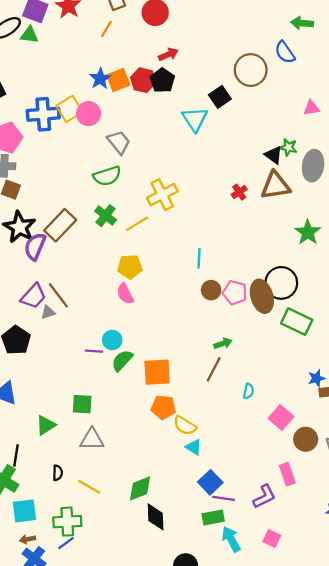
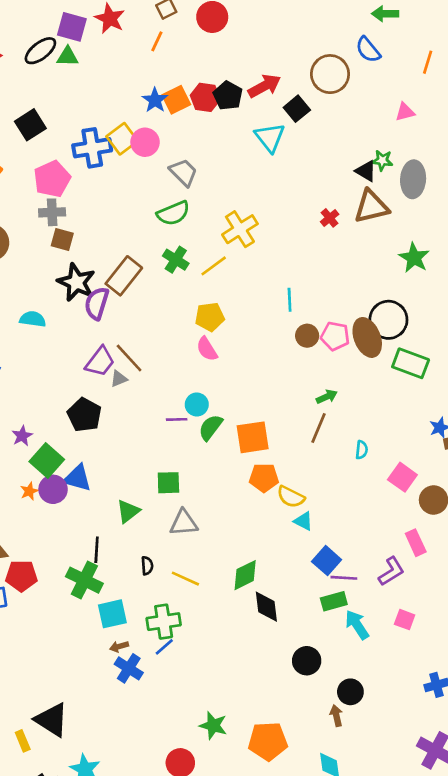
red arrow: (168, 54) -> (264, 86), moved, size x1.4

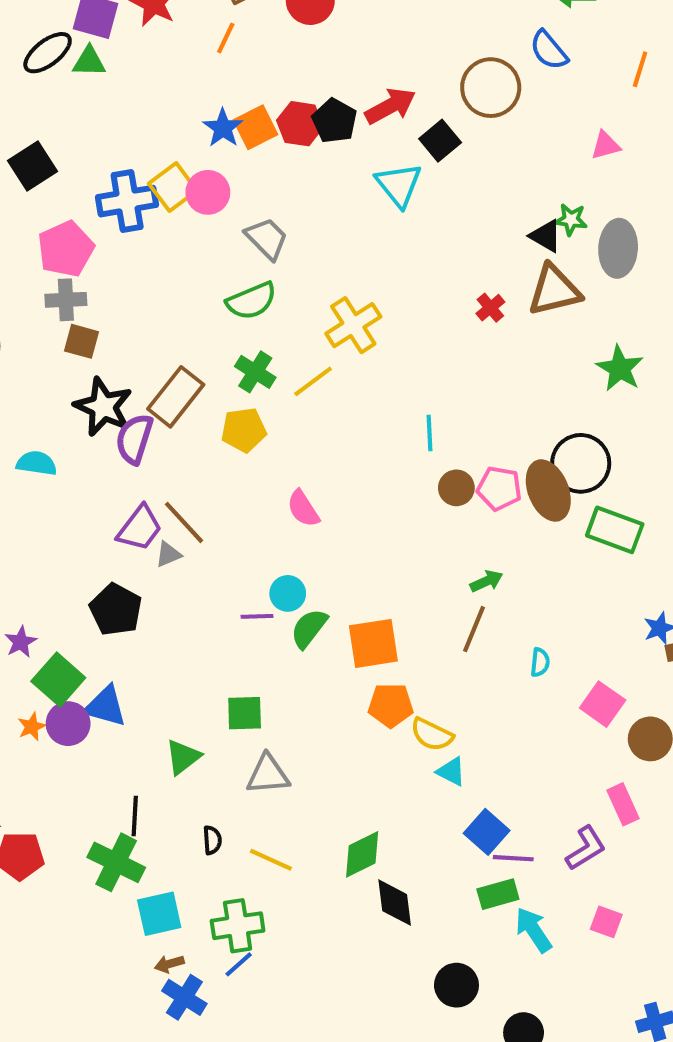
yellow pentagon: (210, 317) -> (244, 430), moved

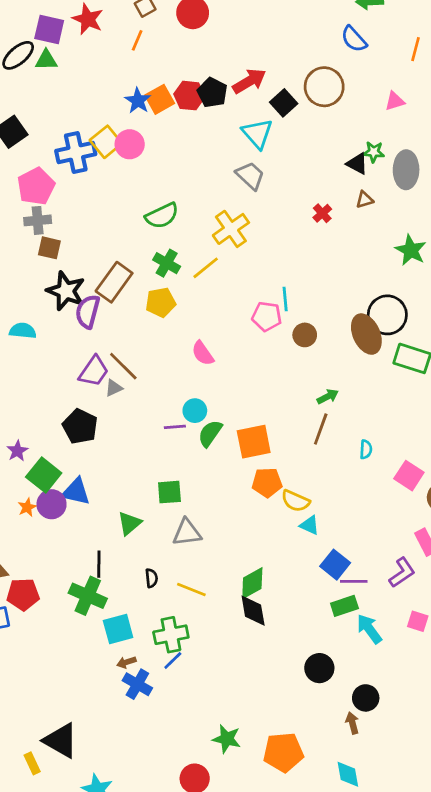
brown circle: (491, 88) -> (324, 87), moved
gray trapezoid: (267, 238) -> (250, 176), moved
brown triangle: (554, 290) -> (365, 200), size x0.5
pink pentagon: (499, 488) -> (267, 316), moved
black diamond: (395, 903) -> (253, 611), moved

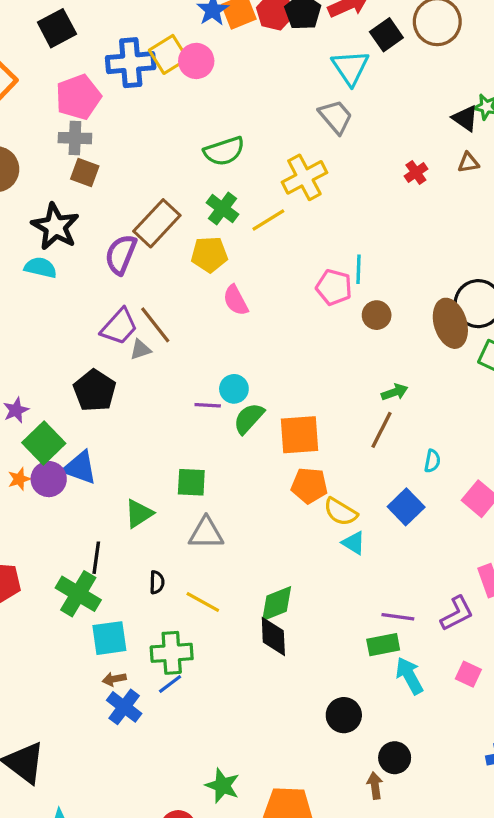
black star: (66, 291) -> (55, 227), moved
pink semicircle: (203, 353) -> (236, 300), moved
blue square: (335, 565) -> (406, 507), moved

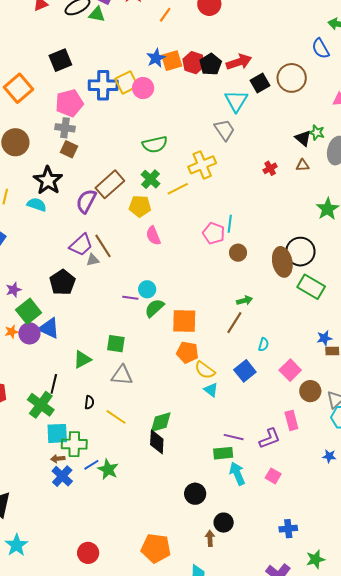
green cross: (172, 653) -> (74, 444), moved
green star: (222, 786) -> (108, 469), moved

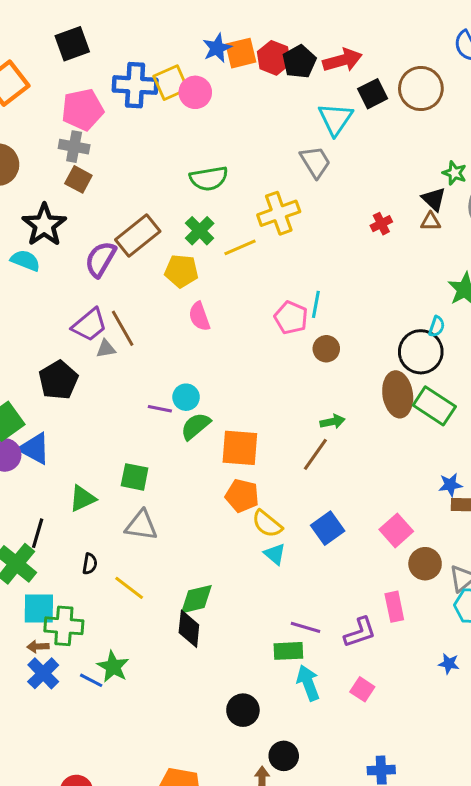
black triangle: (303, 138) -> (434, 199), moved
brown ellipse: (282, 262) -> (398, 394), moved
cyan semicircle: (263, 344) -> (437, 327), moved
blue line: (91, 465) -> (91, 680), moved, turned 56

